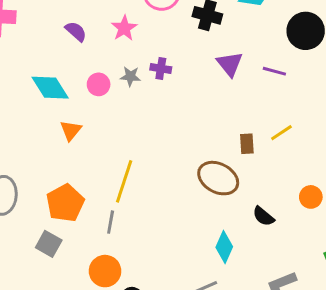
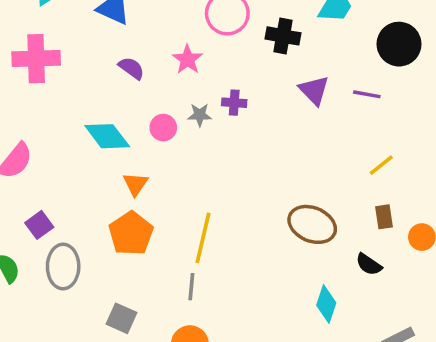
brown rectangle: (247, 144) -> (384, 217), moved
orange pentagon: (65, 203) -> (131, 233), moved

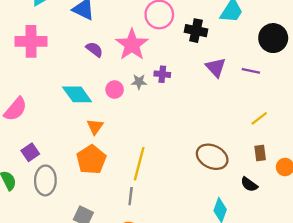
pink star: (188, 59) -> (132, 45), size x1.6

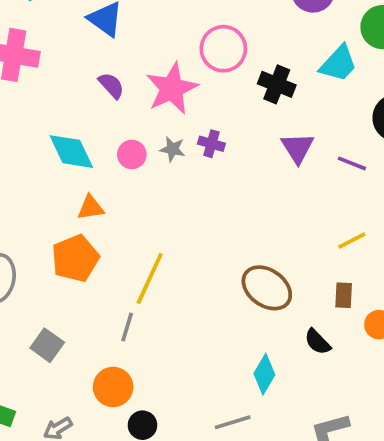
orange triangle: (95, 127) -> (91, 208), turned 36

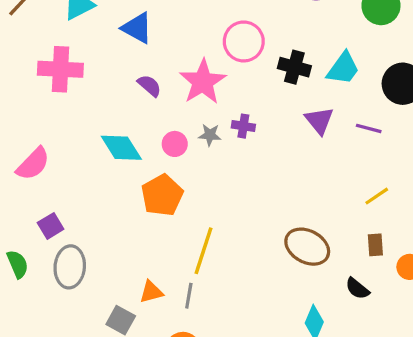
cyan trapezoid: (338, 64) -> (343, 68), moved
orange triangle: (91, 208) -> (151, 292), moved
orange pentagon: (75, 258) -> (162, 195), moved

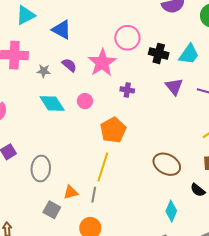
gray star: (210, 135) -> (44, 71), moved
orange pentagon: (162, 195) -> (113, 130), moved
gray ellipse: (70, 267) -> (41, 168), moved

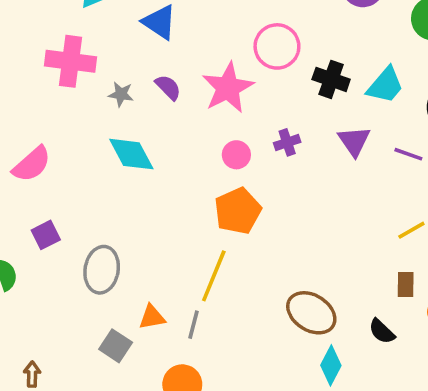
purple cross: (127, 90) -> (287, 142), moved, turned -32
pink circle: (85, 101) -> (236, 155), moved
brown ellipse: (167, 164) -> (311, 313), moved

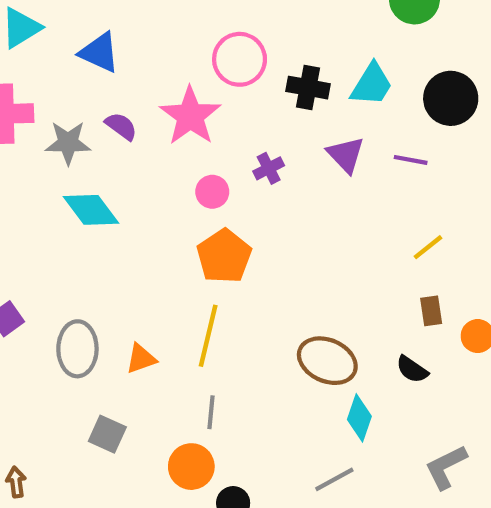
gray star: (121, 94) -> (68, 143), size x1.5
orange triangle: (152, 317) -> (141, 359), moved
gray line: (194, 325) -> (211, 412), moved

